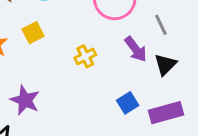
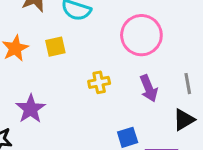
gray line: (161, 25) -> (188, 84), moved
black triangle: (165, 65) -> (184, 120), moved

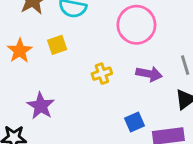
purple arrow: (149, 88) -> (149, 74), turned -50

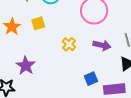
yellow cross: (102, 74) -> (69, 44), turned -32

